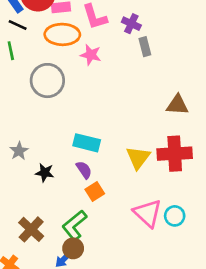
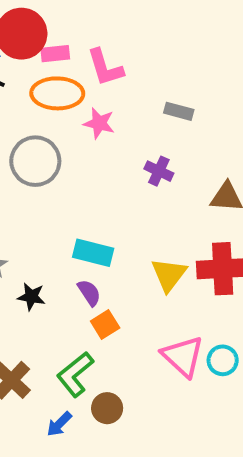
purple cross: (131, 24) -> (159, 171), moved
gray rectangle: (145, 47) -> (179, 111), turned -60
brown circle: (73, 248) -> (107, 408), moved

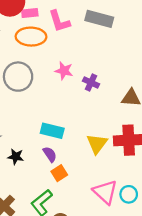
gray rectangle: (179, 111) -> (99, 19), moved, size x1.6
pink star: (99, 123) -> (64, 71), moved

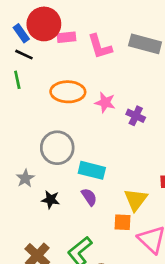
orange ellipse: (31, 37) -> (68, 92), moved
gray circle: (18, 77) -> (57, 148), moved
yellow triangle: (97, 144) -> (136, 200), moved
orange square: (59, 173) -> (122, 222), moved, turned 35

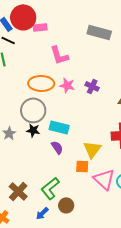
pink L-shape: (100, 47) -> (59, 55), moved
orange ellipse: (68, 92) -> (41, 83), moved
pink star: (105, 102) -> (67, 85), moved
black star: (51, 200) -> (33, 130), moved

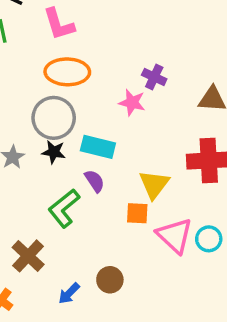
pink L-shape: (59, 55) -> (59, 24), moved
pink star: (67, 85) -> (132, 103), moved
green L-shape: (50, 188) -> (64, 208), moved

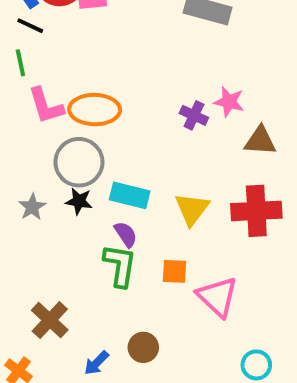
pink L-shape: (59, 24) -> (46, 106), moved
pink star: (132, 103) -> (229, 102), moved
yellow triangle: (154, 184) -> (192, 209), moved
green L-shape: (64, 208) -> (120, 265), moved, turned 138
cyan circle: (209, 239) -> (256, 365), moved

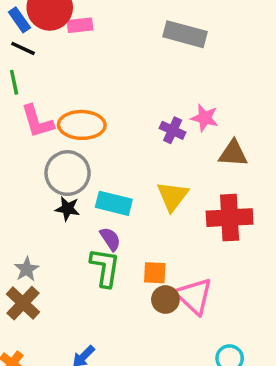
gray star: (32, 207) -> (27, 269), moved
yellow triangle: (192, 209) -> (173, 196), moved
brown cross: (50, 320) -> (23, 303), moved
brown circle: (143, 347) -> (165, 299), moved

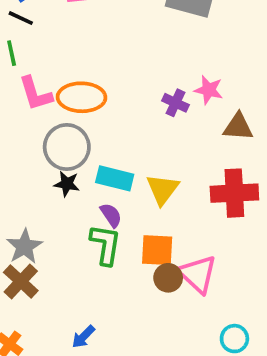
yellow triangle: (173, 196) -> (163, 189), moved
gray star: (27, 269) -> (24, 246), size x1.4
orange square: (155, 273) -> (157, 250), size x1.4

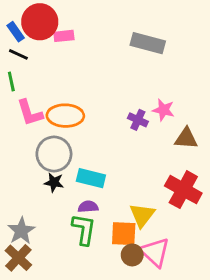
yellow triangle: (163, 189) -> (142, 215), moved
red cross: (234, 193) -> (183, 190), turned 32
purple semicircle: (111, 215) -> (88, 207), turned -60

